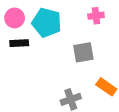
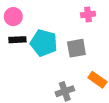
cyan pentagon: (47, 23) -> (44, 43), moved

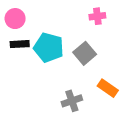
gray square: (76, 48) -> (85, 53), turned -30

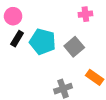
black rectangle: (20, 44) -> (17, 39), turned -56

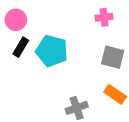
gray square: (74, 47) -> (113, 57), moved, turned -36

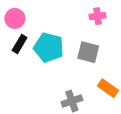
gray square: (113, 57) -> (88, 52), moved

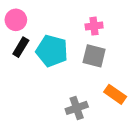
pink cross: (98, 16) -> (94, 26), moved

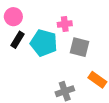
pink cross: (94, 26) -> (65, 24), moved

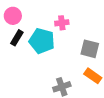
gray square: (80, 47) -> (90, 49), moved

